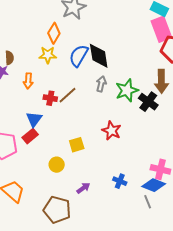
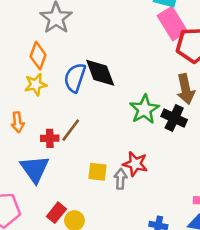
gray arrow: (101, 84) -> (120, 179), moved
blue triangle: (34, 119) -> (35, 169), size x1.4
red rectangle: (30, 136) -> (56, 213), moved
yellow square: (77, 145) -> (97, 172), moved, turned 35

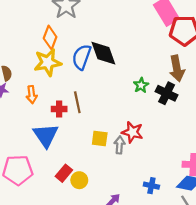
yellow star: (36, 85) -> (48, 62), size x1.4
green star: (144, 109) -> (141, 85), size x0.6
brown line: (71, 130) -> (77, 102), turned -50

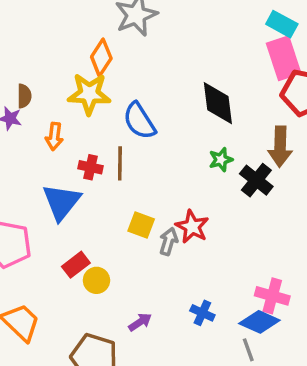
black diamond: (103, 53) -> (218, 103), moved
blue semicircle: (82, 57) -> (139, 121), moved, turned -65

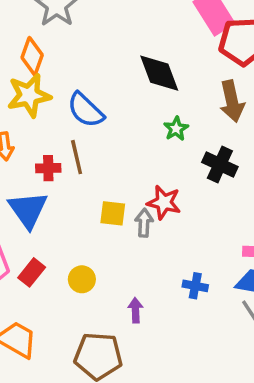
black cross: (256, 180) -> (220, 165), moved
red rectangle: (76, 265) -> (32, 272), moved
purple arrow: (140, 322) -> (136, 310), turned -45

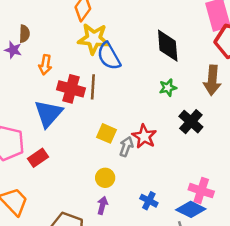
yellow star: (29, 95) -> (94, 39), moved
red cross: (48, 168) -> (71, 89), size x1.5
yellow circle: (82, 279) -> (105, 178), moved

